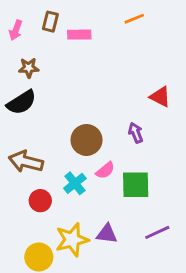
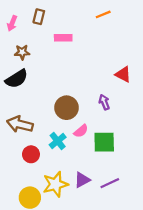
pink rectangle: (79, 35) -> (63, 38), moved
purple line: (157, 232) -> (110, 183), moved
purple triangle: (107, 234) -> (82, 180), turned -35

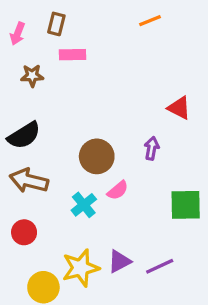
pink rectangle: (63, 38) -> (73, 55), moved
black semicircle: (17, 79) -> (24, 135), moved
purple arrow: (104, 102) -> (152, 148), turned 32
green square: (104, 142) -> (186, 205), moved
red circle: (31, 154) -> (24, 232), moved

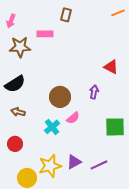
orange line: (150, 21) -> (118, 13), moved
brown rectangle: (56, 24) -> (66, 15), moved
brown star: (32, 76) -> (20, 47), size x1.5
brown arrow: (29, 181) -> (18, 112), size x0.6

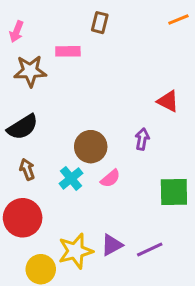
brown arrow: (18, 112) -> (27, 169), turned 56
cyan cross: (52, 127) -> (71, 178), moved
red circle: (15, 144) -> (23, 218), size x1.6

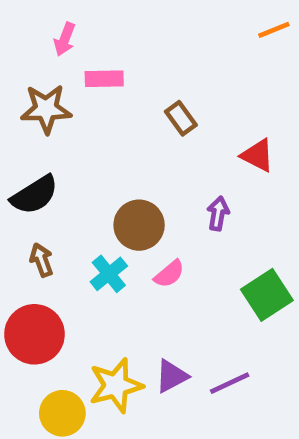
brown rectangle: (100, 23) -> (181, 118), moved, turned -50
pink arrow: (17, 32) -> (65, 39), moved
green square: (174, 192) -> (267, 295), turned -32

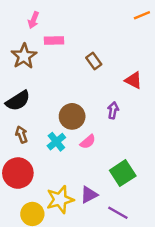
brown star: (46, 109) -> (24, 56), turned -30
green square: (267, 295) -> (123, 173), moved
purple line: (230, 383) -> (118, 213), moved, turned 55

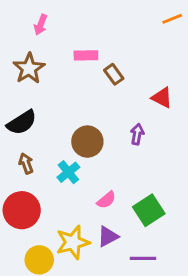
pink rectangle: (54, 41) -> (86, 55), moved
pink semicircle: (88, 142) -> (106, 200), moved
purple line: (118, 213) -> (143, 258), turned -30

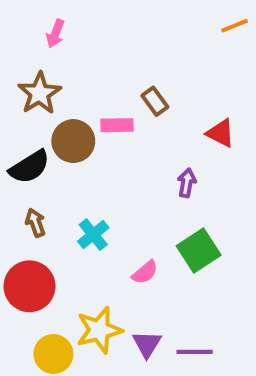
pink rectangle: (86, 55) -> (117, 125), moved
brown circle: (87, 142) -> (73, 141), moved
green square: (149, 210) -> (199, 250), moved
purple triangle: (108, 236) -> (147, 344), moved, turned -30

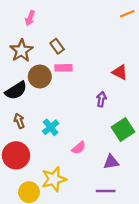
brown rectangle: (155, 101) -> (57, 46), moved
green square: (199, 250) -> (123, 129), moved
purple triangle: (147, 344) -> (111, 162), moved, turned 49

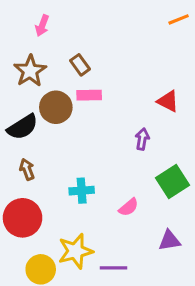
cyan cross: (51, 127) -> (82, 191), moved, turned 35
pink semicircle: (79, 148) -> (129, 207), moved
purple triangle: (111, 162) -> (169, 241), moved
purple line: (106, 191) -> (113, 268), moved

